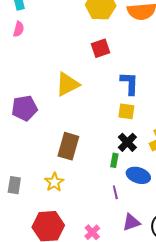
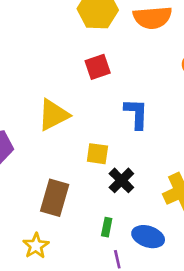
yellow square: (126, 111) -> (97, 154), moved
black cross: (127, 142) -> (121, 180), moved
green rectangle: (114, 160) -> (107, 227), moved

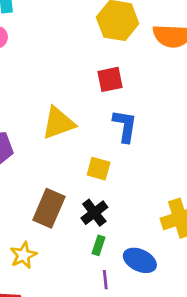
blue L-shape: (136, 114) -> (125, 126), moved
black cross: (121, 180) -> (94, 213), moved

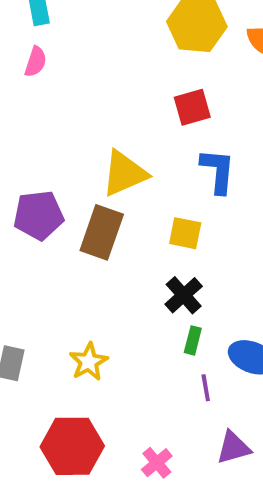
brown rectangle: (49, 208) -> (102, 232), moved

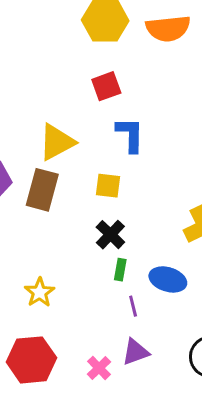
purple triangle: (233, 448) -> (135, 352), moved

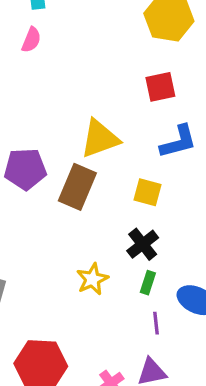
blue L-shape: (130, 135) -> (178, 142), turned 66
yellow star: (39, 292) -> (92, 279), moved

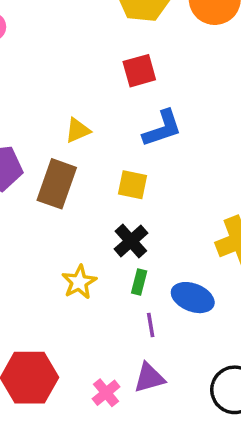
yellow triangle: (100, 139) -> (78, 130), size x0.6

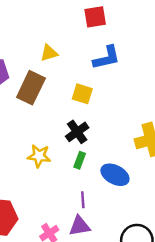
yellow star: (79, 282) -> (39, 156), turned 30
purple line: (151, 325) -> (83, 200), moved

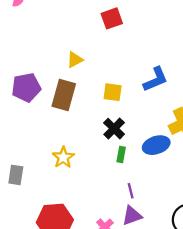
blue L-shape: (107, 58) -> (156, 79), moved
yellow star: (39, 156) -> (63, 157), moved, turned -30
blue ellipse: (115, 175) -> (156, 145), moved, turned -35

